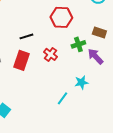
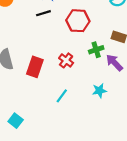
black line: (26, 36) -> (43, 13), moved
cyan line: (62, 98) -> (62, 96), moved

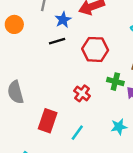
green cross: (96, 50) -> (115, 82), turned 32
red rectangle: (35, 67) -> (48, 121), moved

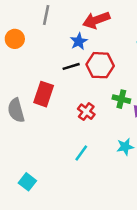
blue star: (63, 20) -> (79, 41), moved
black line: (57, 41) -> (71, 66), moved
red rectangle: (48, 121) -> (44, 94), moved

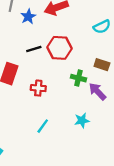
blue star: (79, 41) -> (28, 17), moved
red cross: (86, 112) -> (38, 88), moved, turned -32

